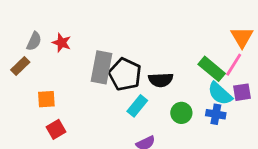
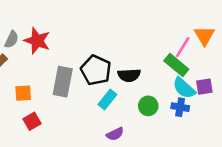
red star: (62, 43) -> (37, 41), size x1.5
pink line: (234, 65) -> (183, 47), moved
gray rectangle: (102, 67) -> (63, 82), moved

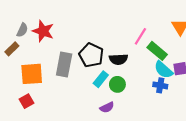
pink line: (183, 47) -> (140, 36), moved
orange square: (23, 93) -> (32, 74), size x1.6
green circle: (148, 106) -> (117, 84), moved
red square: (32, 121) -> (26, 101), moved

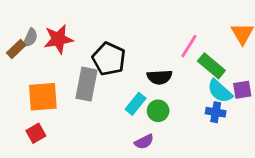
red star: (43, 31) -> (58, 39), turned -30
brown rectangle: (12, 49) -> (16, 49), moved
black pentagon: (91, 55) -> (109, 59), moved

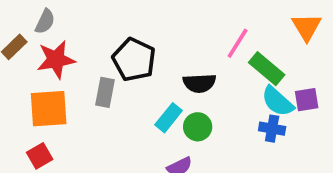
gray semicircle: (30, 38) -> (45, 21), moved
red star: (58, 39) -> (56, 60), moved
gray rectangle: (86, 84) -> (105, 92), size x0.7

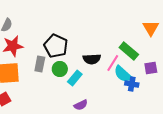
pink line: (238, 43) -> (113, 63), moved
cyan semicircle: (278, 101) -> (123, 74), moved
green circle: (198, 127) -> (60, 69), moved

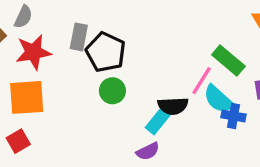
black semicircle: (92, 59) -> (173, 106), moved
gray rectangle: (40, 64) -> (79, 37), moved
cyan rectangle: (75, 78) -> (158, 121), moved

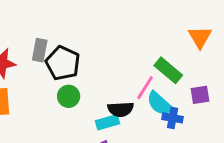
cyan rectangle: (158, 121) -> (108, 122), turned 35

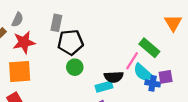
gray rectangle: (40, 50) -> (56, 23), moved
black pentagon: (63, 63) -> (70, 42), turned -30
purple square: (200, 95) -> (166, 77), moved

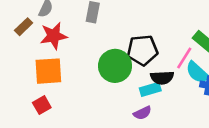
black pentagon: (70, 42) -> (142, 50), moved
green circle: (75, 67) -> (115, 66), size x1.6

